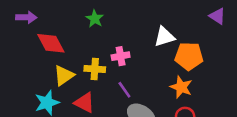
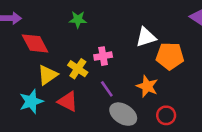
green star: (95, 19) -> (78, 19), turned -30
yellow cross: (95, 69) -> (78, 69), turned 30
orange star: (181, 87) -> (147, 86), moved

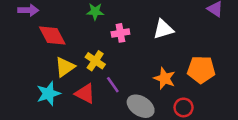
pink cross: (103, 56) -> (120, 33), moved
orange pentagon: (170, 56) -> (201, 70), moved
purple line: (107, 89) -> (113, 85), moved

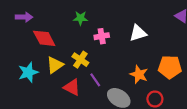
cyan star: (48, 94) -> (28, 72), moved

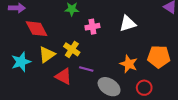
purple line: (95, 80) -> (86, 69), turned -40

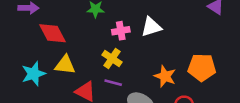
white triangle: (128, 24) -> (151, 27), moved
yellow cross: (72, 49) -> (112, 59), moved
yellow triangle: (47, 55) -> (65, 65), turned 42

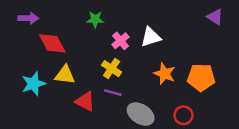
pink cross: (121, 31) -> (120, 41), turned -30
orange star: (165, 76) -> (165, 74), moved

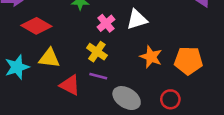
red diamond: (52, 43) -> (36, 26), turned -32

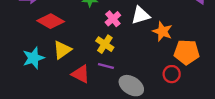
orange star: (151, 57) -> (162, 31), moved
yellow triangle: (49, 58) -> (62, 50), turned -42
red circle: (170, 99) -> (172, 74), moved

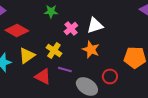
orange star: (162, 31) -> (91, 50), moved
yellow cross: (105, 44) -> (54, 50), moved
red circle: (172, 74) -> (110, 76), moved

